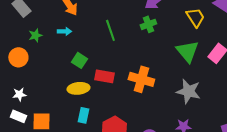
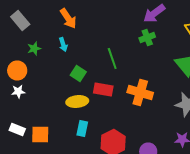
green line: (110, 30) -> (112, 58), moved
cyan arrow: (64, 31) -> (63, 44), turned 72
white star: (19, 94) -> (18, 92), moved

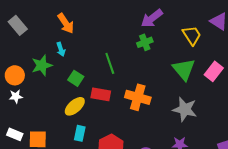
green star: (34, 48) -> (42, 65), moved, size x1.5
yellow ellipse: (77, 102) -> (75, 106), turned -35

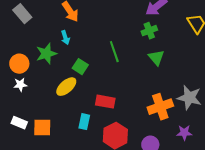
green triangle: (184, 69) -> (156, 58), moved, size x0.7
red rectangle: (101, 94) -> (105, 102), moved
orange cross: (138, 97) -> (160, 107), moved, turned -35
yellow ellipse: (75, 106) -> (66, 87), moved

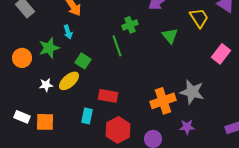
green cross: (149, 31) -> (130, 25), moved
green triangle: (156, 58) -> (170, 36), moved
white star: (20, 85) -> (46, 85), moved

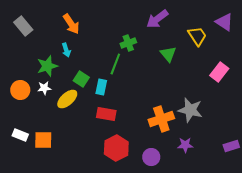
green line: (117, 46) -> (115, 64), turned 40
orange circle: (22, 58) -> (20, 90), moved
white star: (46, 85) -> (44, 88), moved
cyan rectangle: (87, 116) -> (101, 87), moved

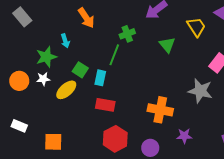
orange arrow: (71, 24) -> (86, 18), moved
gray star: (190, 110) -> (200, 91), moved
orange cross: (161, 119) -> (160, 110), turned 30
orange square: (43, 140) -> (53, 142), moved

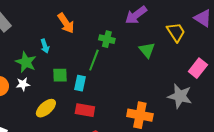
green cross: (127, 34) -> (107, 39), turned 35
green star: (46, 57) -> (26, 62), turned -30
green square: (80, 70) -> (60, 75), turned -35
yellow ellipse: (66, 90) -> (46, 108), moved

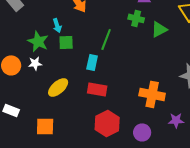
green cross: (107, 39) -> (136, 18), moved
green triangle: (147, 50) -> (159, 29), turned 42
green square: (60, 75) -> (66, 42), moved

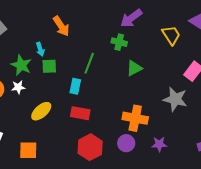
green triangle: (159, 29) -> (134, 68), moved
purple circle: (142, 132) -> (126, 143), moved

